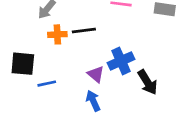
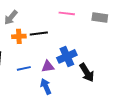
purple triangle: (96, 74) -> (48, 66), turned -48
blue line: (47, 84) -> (24, 68), moved

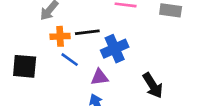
blue cross: (67, 56) -> (115, 49), moved
blue line: (24, 68) -> (70, 60), moved, turned 48

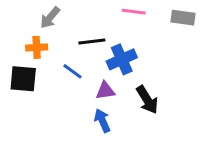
orange cross: (60, 36) -> (37, 47), moved
black arrow: (153, 85) -> (147, 100), moved

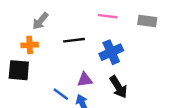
blue cross: (122, 59) -> (111, 52), moved
blue line: (72, 71) -> (61, 94), moved

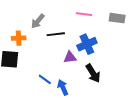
gray arrow: (40, 21) -> (38, 21), moved
purple triangle: (85, 80) -> (70, 57), moved

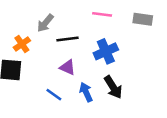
orange cross: (19, 38) -> (22, 44), turned -32
purple triangle: (70, 57) -> (68, 67), moved, turned 32
blue arrow: (63, 87) -> (86, 92), moved

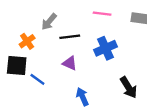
black arrow: (113, 87) -> (129, 87), moved
blue arrow: (86, 92) -> (82, 97), moved
blue line: (54, 95) -> (37, 79), moved

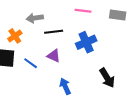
gray arrow: (49, 22) -> (35, 18), turned 42
blue line: (37, 79) -> (31, 63), moved

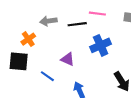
black line: (54, 32) -> (77, 24), moved
blue line: (31, 63) -> (47, 76), moved

